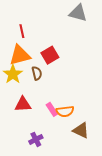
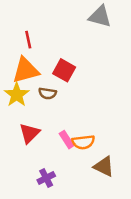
red square: (50, 55) -> (64, 70), turned -30
brown semicircle: (37, 73) -> (47, 93), turned 112
red triangle: (23, 104) -> (29, 133), turned -42

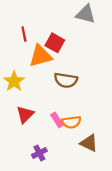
orange triangle: (26, 70) -> (40, 56), moved
red square: (64, 70) -> (55, 43), moved
brown semicircle: (47, 93) -> (66, 80), moved, size x1.5

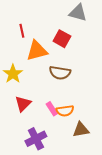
red square: (55, 43) -> (62, 39), moved
brown triangle: (89, 143) -> (81, 130), turned -36
purple cross: (39, 153) -> (36, 139), size x1.5

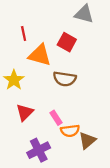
orange triangle: (37, 51) -> (40, 55), turned 30
orange semicircle: (65, 111) -> (70, 131), moved
brown triangle: (81, 130) -> (87, 140), turned -30

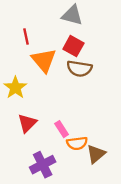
gray triangle: (84, 14) -> (72, 15), moved
orange triangle: (40, 55) -> (44, 60), turned 35
brown semicircle: (65, 79) -> (79, 69), moved

